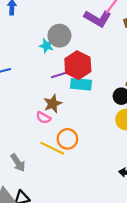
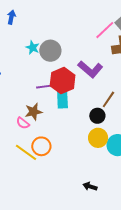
purple L-shape: (98, 18) -> (90, 69), moved
cyan star: (46, 46) -> (33, 48), moved
cyan rectangle: (81, 84) -> (62, 99), turned 72

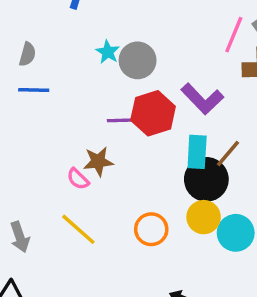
pink line: (105, 30) -> (234, 35), turned -30
cyan rectangle: (62, 99) -> (197, 152), moved
black circle: (97, 116) -> (206, 179), size x1.6
orange circle: (41, 146) -> (151, 229), moved

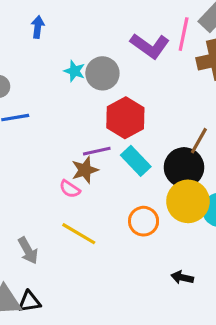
purple L-shape: (202, 99) -> (150, 46), moved
purple line: (122, 120) -> (97, 151), moved
cyan rectangle: (197, 152) -> (136, 161), moved, turned -36
yellow circle: (204, 217) -> (188, 201), size x1.4

